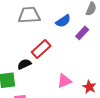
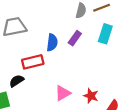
blue semicircle: (63, 21) -> (52, 42), moved, turned -42
red rectangle: (41, 49) -> (33, 62), turned 36

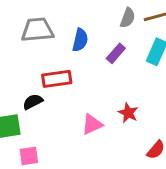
blue semicircle: (52, 42) -> (80, 40), moved
red star: (91, 96) -> (128, 113), moved

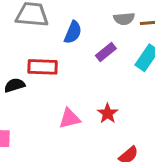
gray semicircle: (128, 18) -> (124, 19), turned 54

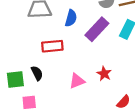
purple rectangle: (106, 52) -> (97, 29), size x1.6
black semicircle: (15, 85) -> (37, 73), moved, turned 88

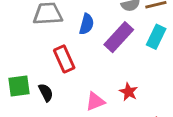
red rectangle: (52, 46) -> (64, 59), turned 72
green square: (15, 80) -> (19, 86), moved

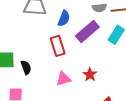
red rectangle: (64, 59) -> (58, 46), moved

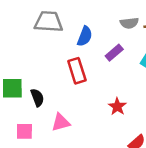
purple rectangle: (87, 31) -> (114, 53), size x0.6
pink triangle: (63, 79) -> (61, 122), moved

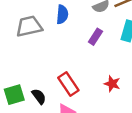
blue semicircle: (85, 36) -> (62, 14), moved
red rectangle: (77, 71) -> (68, 84), moved

